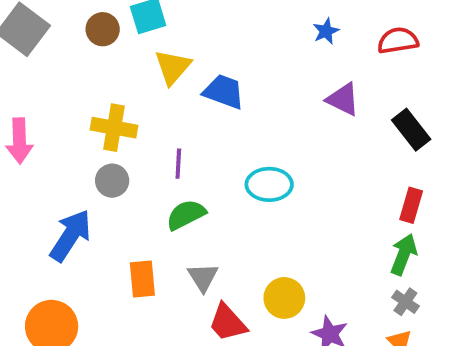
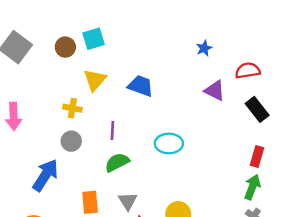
red semicircle: (398, 41) -> (248, 71), moved
yellow triangle: (173, 67) -> (95, 80), moved
yellow cross: (114, 128) -> (72, 108), size x0.7

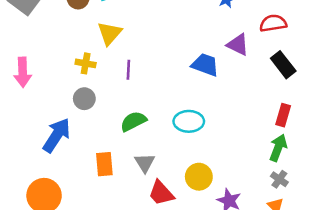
blue trapezoid: (141, 86) -> (205, 65), moved
purple line: (112, 131) -> (128, 70), moved
cyan ellipse: (169, 143) -> (189, 121), moved

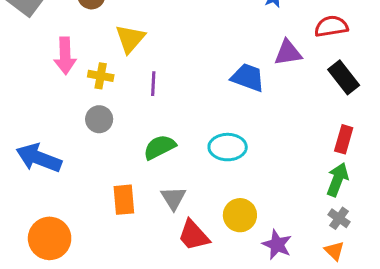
purple triangle: (238, 45) -> (288, 53), turned -35
pink arrow: (23, 72) -> (65, 56), moved
blue arrow: (57, 135) -> (39, 158), moved, turned -102

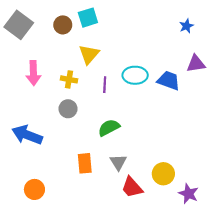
pink arrow: (65, 56) -> (33, 73), moved
cyan ellipse: (228, 147) -> (135, 75), moved
orange circle: (50, 238) -> (34, 189), size x0.7

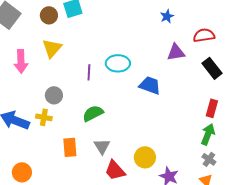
yellow triangle: (89, 54) -> (52, 48), moved
yellow cross: (69, 79) -> (44, 117), moved
blue trapezoid: (169, 80) -> (150, 85), moved

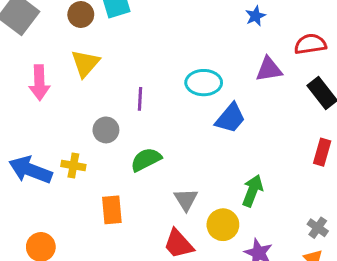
cyan ellipse: (118, 63) -> (204, 83), moved
blue trapezoid: (150, 85) -> (230, 118), turned 110
gray circle: (54, 95) -> (106, 130), moved
green arrow: (208, 134) -> (253, 191), moved
gray triangle: (102, 146) -> (186, 200), moved

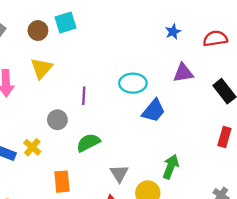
red semicircle: (310, 44) -> (215, 39), moved
yellow cross: (73, 165) -> (32, 147), turned 30

